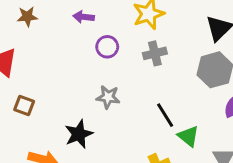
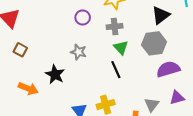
black star: (79, 134) -> (55, 74), turned -30
green triangle: (188, 136) -> (121, 48), moved

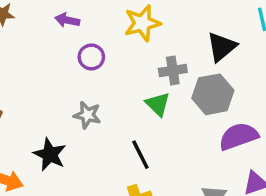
gray cross: (115, 26) -> (173, 70), moved
black line: (116, 70) -> (140, 155), moved

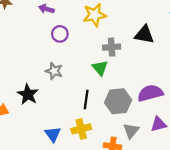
black triangle: (222, 47) -> (144, 35), turned 45
gray hexagon: (213, 94) -> (118, 101), moved
black line: (140, 155) -> (86, 99), turned 30

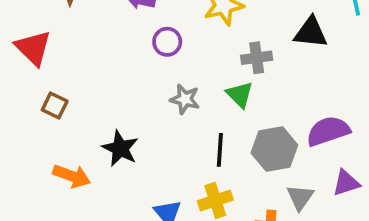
gray star: (54, 71) -> (185, 99), moved

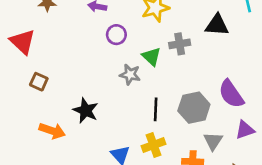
green triangle: (240, 94) -> (152, 57), moved
purple semicircle: (328, 131) -> (231, 94), turned -104

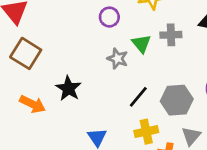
brown square: (39, 82) -> (26, 53), size x1.6
black line: (156, 109) -> (138, 97), turned 30
yellow cross: (153, 145) -> (146, 132), moved

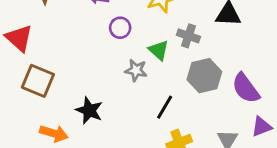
gray cross: (171, 35) -> (188, 36), turned 30
gray hexagon: (177, 100) -> (204, 76), moved

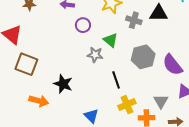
gray cross: (188, 36) -> (134, 20), moved
black line: (165, 107) -> (116, 80), turned -48

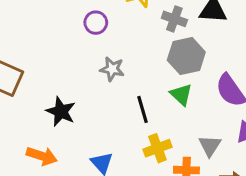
green triangle: (111, 40) -> (181, 95), moved
gray hexagon: (143, 57) -> (186, 56), moved
orange arrow: (39, 101) -> (42, 156), moved

